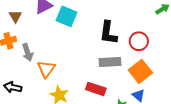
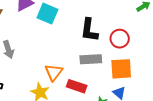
orange triangle: (46, 69) -> (54, 72), moved
orange square: (140, 71) -> (121, 69), turned 35

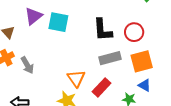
red rectangle: (77, 86) -> (102, 87), turned -54

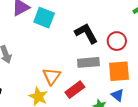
black L-shape: (103, 30) -> (86, 33), turned 145

